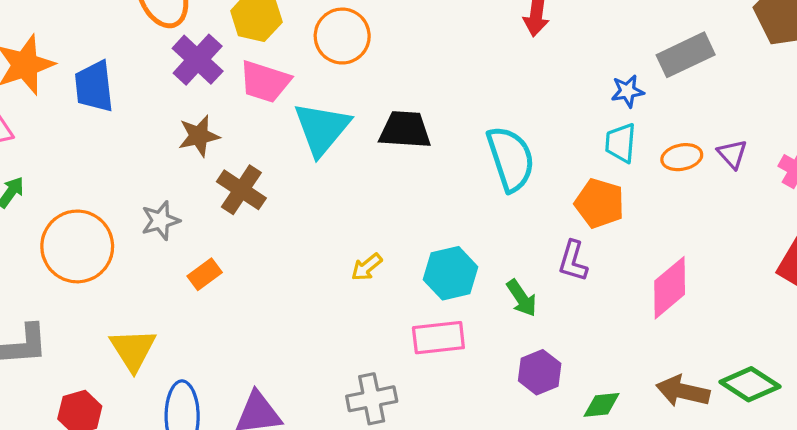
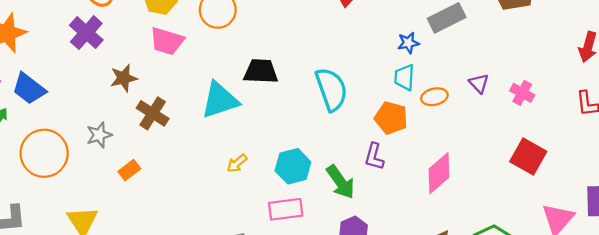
purple cross: (198, 60) -> (86, 33), moved
blue trapezoid: (94, 86) -> (29, 89), moved, turned -45
cyan triangle: (322, 129) -> (220, 100), moved, turned 33
orange ellipse: (682, 157) -> (434, 97), moved
green arrow: (522, 298) -> (341, 182), size x1.4

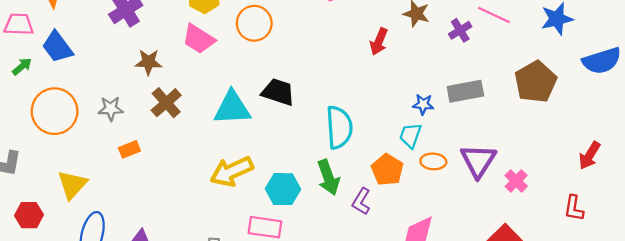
purple triangle: (479, 83) -> (478, 161), size x1.8
yellow arrow: (237, 163) -> (232, 171), size x2.0
green arrow: (341, 182) -> (328, 177), moved

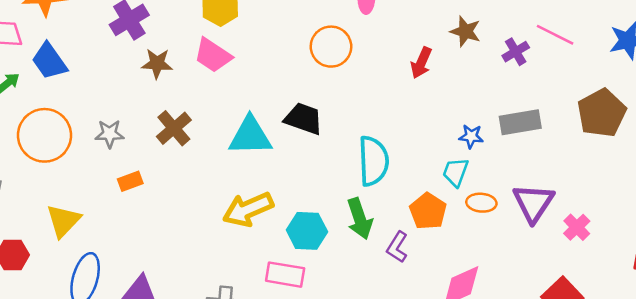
orange circle: (254, 23) -> (331, 47), moved
brown star: (148, 62) -> (157, 63), moved

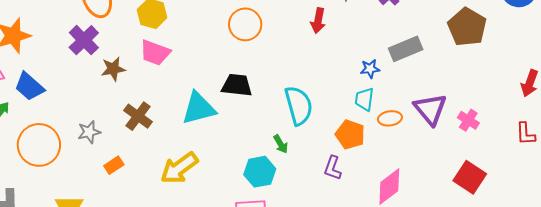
yellow arrow: (248, 209) -> (179, 168), moved
green arrow: (360, 219) -> (281, 144), moved, size x0.6

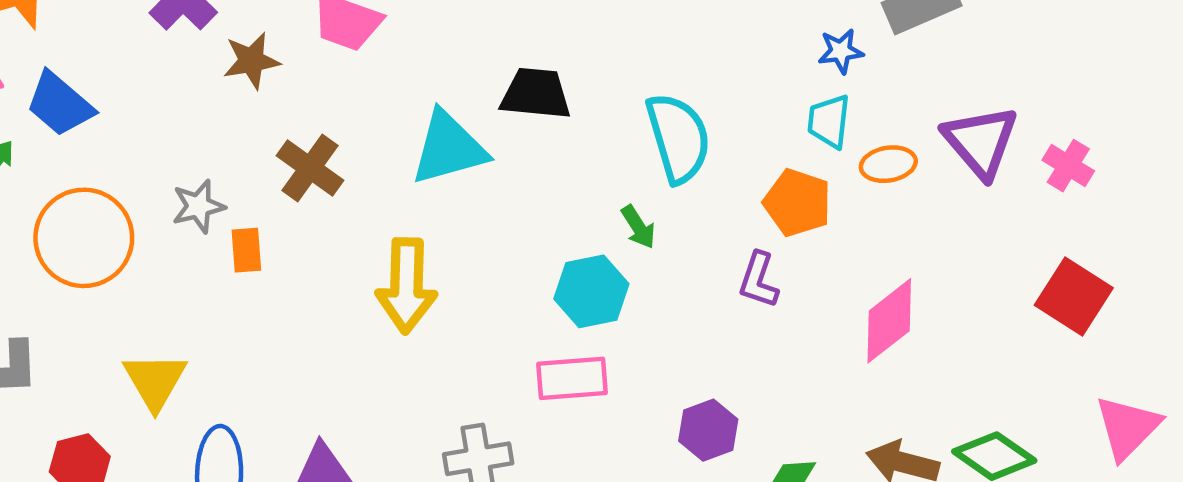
orange rectangle: (114, 165) -> (246, 250), moved, turned -60
yellow arrow: (179, 168) -> (406, 286), turned -51

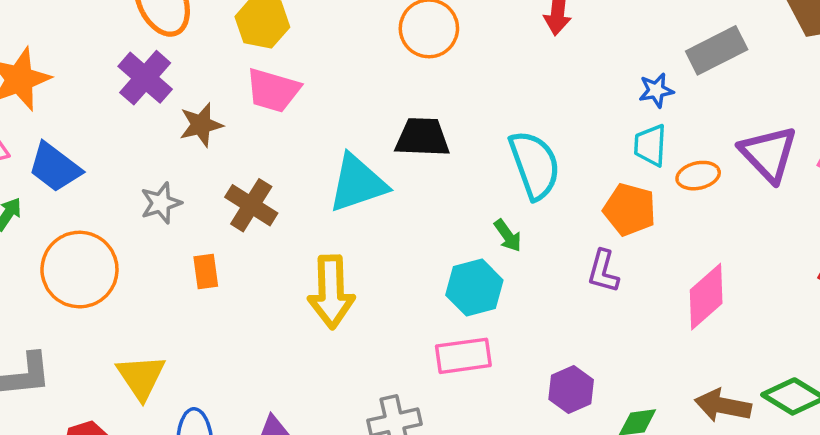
gray star: (198, 206) -> (161, 203), moved

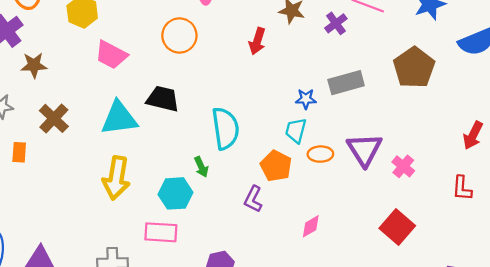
pink trapezoid: (273, 90) -> (111, 55), moved
yellow arrow: (331, 292) -> (116, 178), moved
pink diamond: (706, 297) -> (311, 226), size x0.6

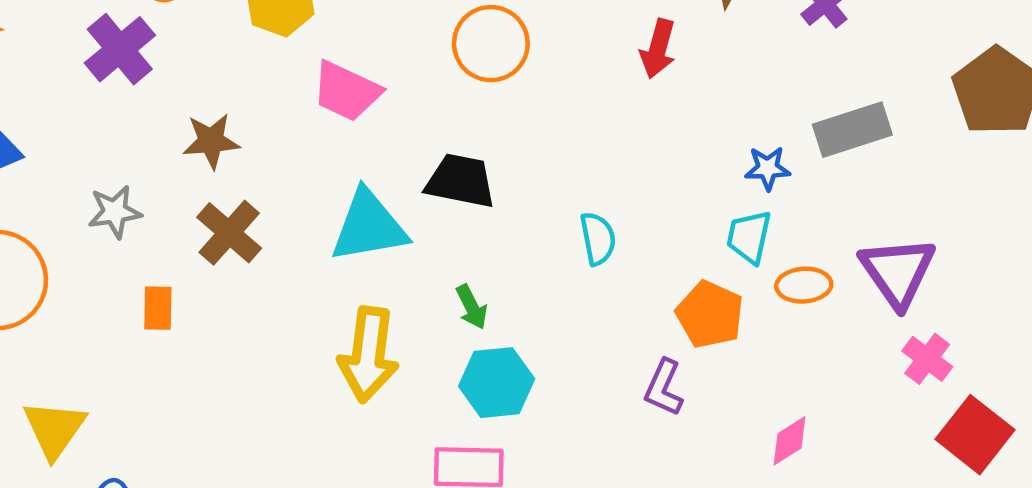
brown star: (34, 65) -> (211, 141), moved
cyan semicircle: (225, 128) -> (598, 239), size x0.6
pink cross: (403, 166) -> (927, 359), moved
green arrow: (201, 167) -> (472, 307), moved

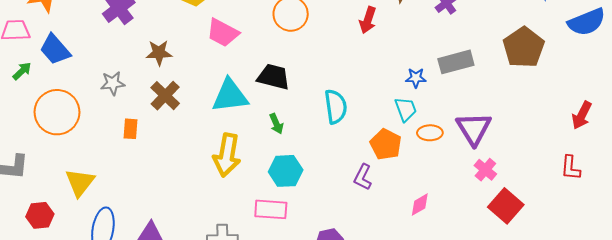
cyan trapezoid: (749, 237) -> (406, 109), turned 145
cyan semicircle: (598, 239) -> (336, 107), size x1.4
green arrow: (472, 307) -> (276, 124), moved

